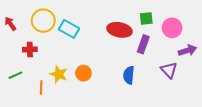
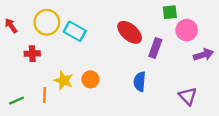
green square: (146, 19) -> (170, 12), moved
red ellipse: (119, 30) -> (130, 32), turned 30
purple triangle: (169, 70) -> (188, 96), moved
green line: (15, 75) -> (17, 101), moved

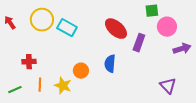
red cross: (32, 54) -> (29, 62), moved
yellow star: (64, 80) -> (63, 86), moved
blue semicircle: (140, 82) -> (110, 64), moved

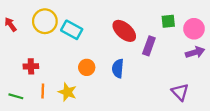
green square: (152, 11) -> (168, 21), moved
pink circle: (167, 27) -> (194, 29), moved
orange circle: (81, 71) -> (87, 67), moved
green line: (15, 90) -> (16, 96), turned 40

